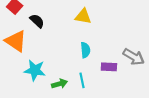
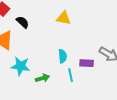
cyan semicircle: (85, 50) -> (63, 56), moved
cyan line: (82, 80) -> (71, 75), moved

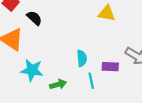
yellow triangle: (64, 18) -> (107, 13), moved

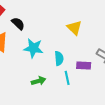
yellow triangle: (107, 13) -> (74, 28), moved, turned 35
cyan star: (32, 70) -> (33, 48), moved

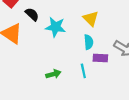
cyan star: (33, 48) -> (56, 27), moved
cyan semicircle: (59, 58) -> (89, 42), moved

